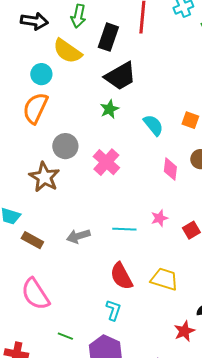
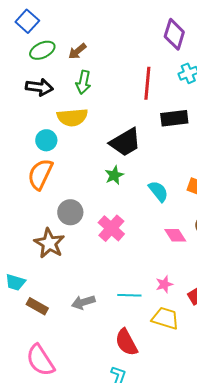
black rectangle: (108, 37) -> (174, 118), moved, turned 64
yellow semicircle: (67, 51) -> (72, 117), turned -40
pink diamond: (170, 169) -> (175, 235), turned -40
yellow trapezoid: (164, 279) -> (165, 318), moved

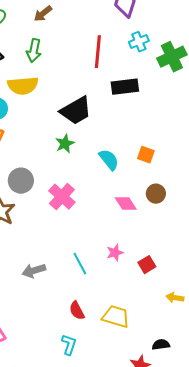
brown arrow: (77, 51) -> (43, 14), moved
cyan line: (129, 295) -> (80, 264), turned 60
yellow trapezoid: (165, 318) -> (116, 317), moved
red semicircle: (126, 342) -> (77, 311), size x0.7

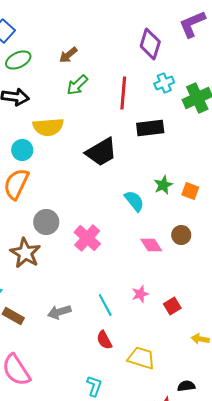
green arrow: (34, 51) -> (77, 85), moved, turned 35
green star: (65, 144) -> (163, 185), moved
orange square: (146, 155) -> (190, 191), moved
red semicircle: (77, 311) -> (104, 340), moved

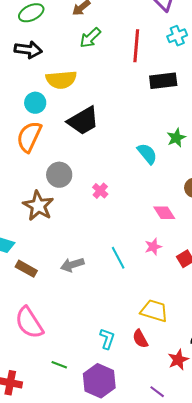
black trapezoid: (101, 152) -> (83, 121), moved
pink cross: (87, 238) -> (100, 191), size x0.6
pink diamond: (151, 245) -> (164, 213), moved
red semicircle: (104, 340) -> (140, 339), moved

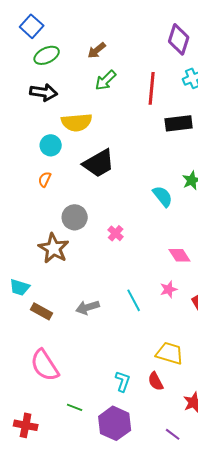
orange semicircle: (29, 137) -> (45, 179), size x0.5

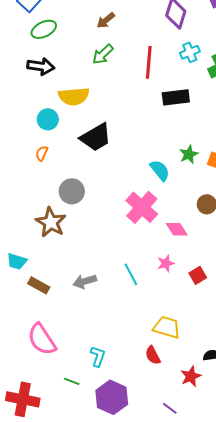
brown arrow: (97, 50) -> (106, 20), moved
pink cross: (116, 233) -> (142, 207), moved, size x2.0
cyan L-shape: (123, 381) -> (98, 356), moved
red cross: (26, 425) -> (23, 399), size x1.4

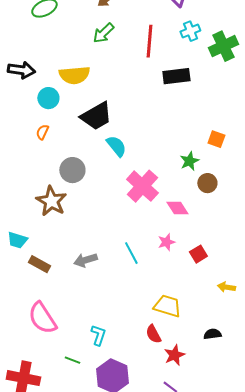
black arrow: (41, 66) -> (21, 70), moved
green star: (189, 154) -> (189, 161), moved
cyan semicircle: (160, 170) -> (116, 146), moved
red star: (191, 376) -> (174, 355), moved

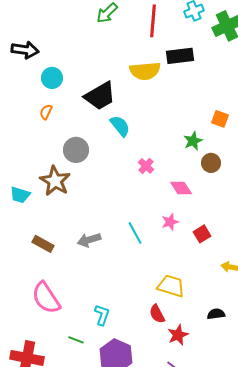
yellow semicircle: (74, 75) -> (145, 71), moved
pink cross: (142, 186) -> (146, 166), size x0.5
cyan trapezoid: (17, 240) -> (20, 195), moved

